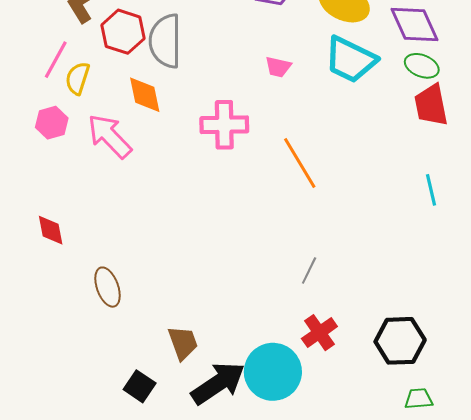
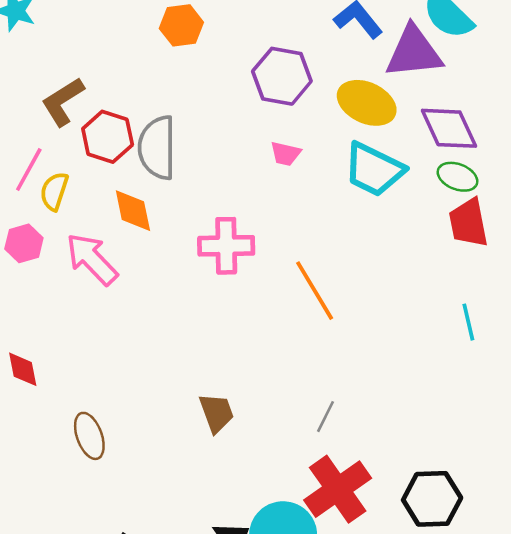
pink trapezoid: (278, 67) -> (286, 154), moved
red cross: (319, 333) -> (338, 489), size x1.6
brown trapezoid: (183, 343) -> (217, 413), moved

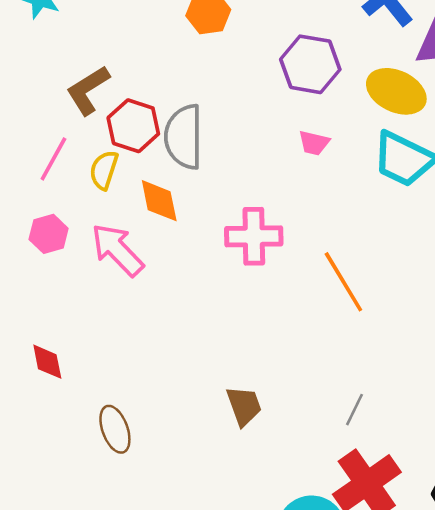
yellow semicircle: (54, 191) -> (104, 170), moved

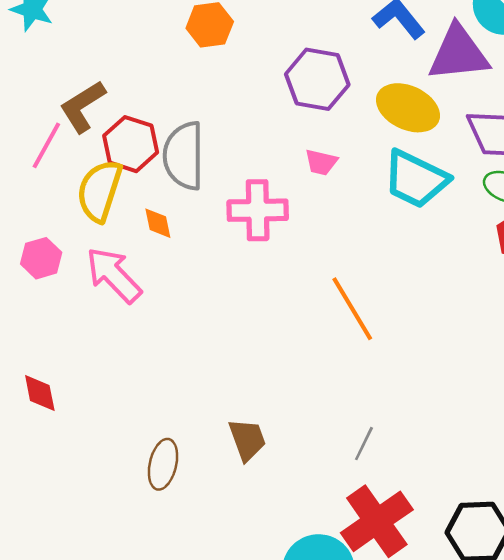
pink line: (53, 159) -> (46, 145), moved
yellow semicircle: (104, 170) -> (99, 191), size x1.5
orange diamond: (159, 201) -> (158, 223), size x0.7
pink cross: (254, 236) -> (258, 210), moved
brown ellipse: (115, 429) -> (163, 464), moved, turned 33

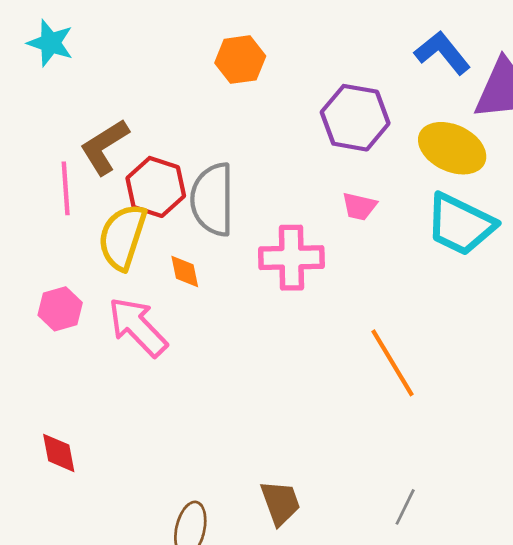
pink line: (46, 145) -> (66, 188), turned -33

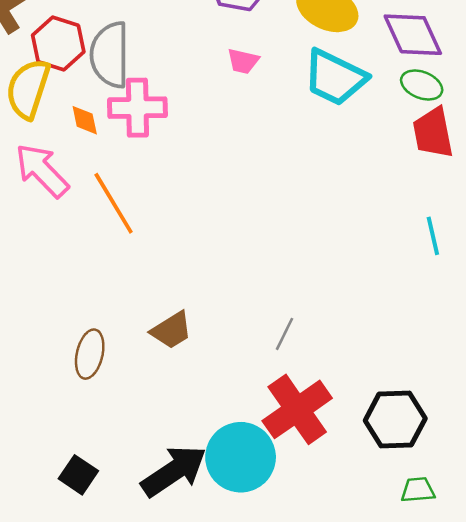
pink cross: (291, 258) -> (137, 108), moved
orange line: (393, 363) -> (114, 203), moved
brown trapezoid: (280, 503) -> (171, 330), turned 78

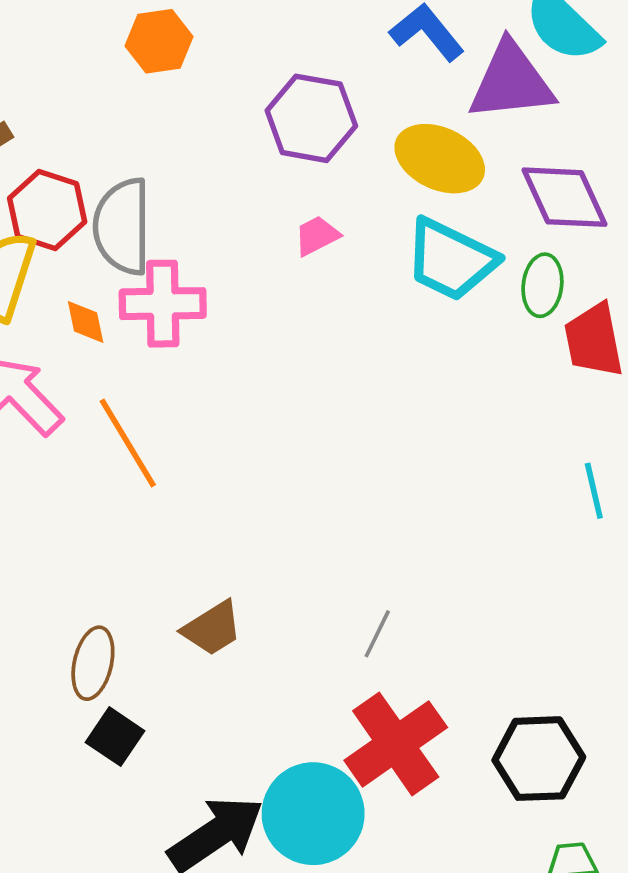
pink trapezoid: (243, 61) -> (317, 236), turned 140
green ellipse: (422, 85) -> (542, 285), moved, turned 75
black square: (78, 475) -> (115, 737), moved

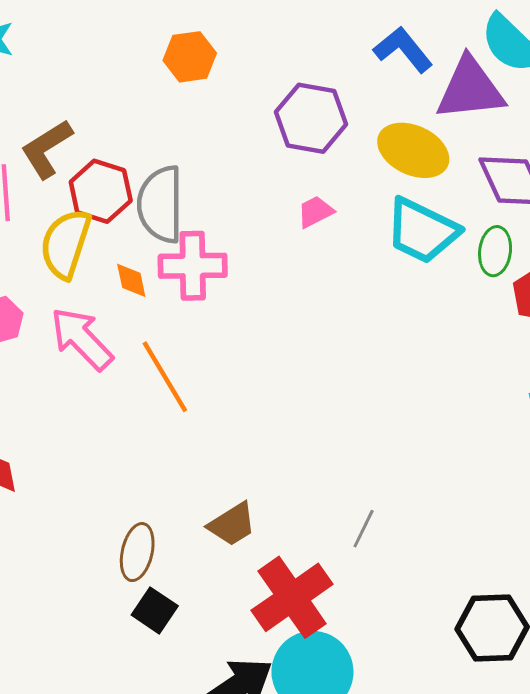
red cross: (396, 744) -> (292, 597), moved

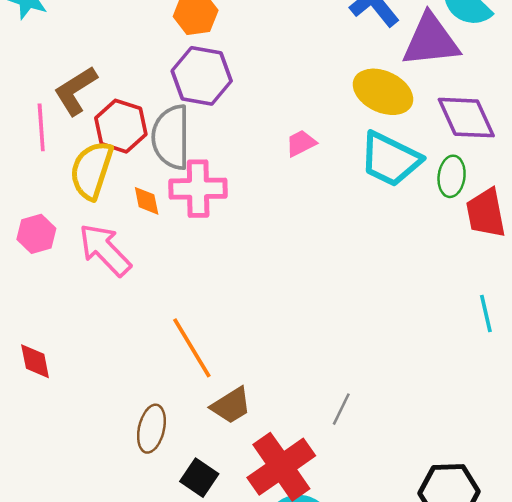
purple hexagon: (311, 118) -> (202, 76), moved
orange line: (165, 377) -> (192, 348), moved
black square: (155, 610) -> (199, 478), moved

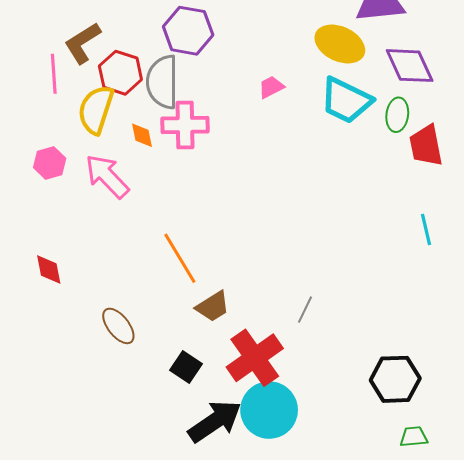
brown ellipse: (151, 429) -> (118, 326), moved, turned -51

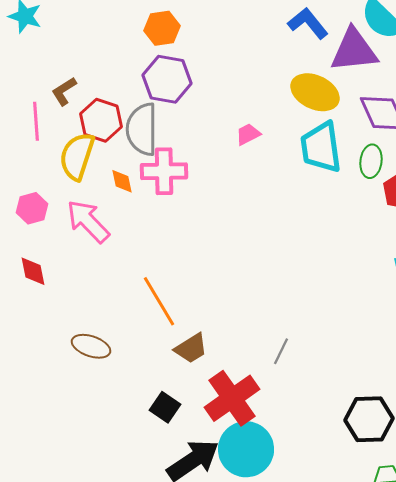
brown L-shape: (82, 43) -> (64, 91), size x0.7
cyan trapezoid: (346, 100) -> (321, 147), turned 56
red diamond: (49, 270) -> (33, 271), moved
brown ellipse: (118, 326) -> (91, 346), moved, turned -33

